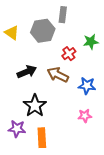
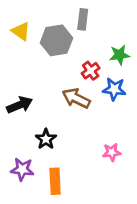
yellow triangle: (12, 33) -> (21, 31), moved
black arrow: (27, 72) -> (20, 105), moved
blue star: (87, 86) -> (114, 89), moved
black star: (35, 106) -> (46, 139), size x0.7

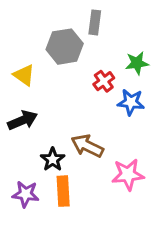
yellow triangle: (21, 31) -> (24, 75), moved
brown arrow: (76, 98) -> (87, 146), moved
pink star: (112, 152) -> (128, 174), size x1.5
orange rectangle: (55, 181) -> (63, 191), moved

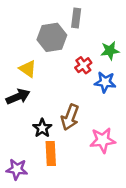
yellow triangle: (24, 75) -> (28, 69), moved
brown arrow: (87, 146) -> (70, 117), turned -95
purple star: (26, 194) -> (17, 169), moved

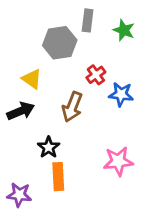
green star: (110, 51) -> (124, 30), moved, turned 30
brown arrow: (70, 117) -> (72, 107), moved

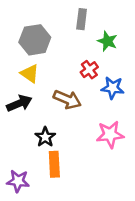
green star: (124, 30) -> (107, 41), moved
gray hexagon: (60, 43) -> (35, 40), moved
brown arrow: (72, 107) -> (67, 99), turned -88
pink star: (118, 161) -> (110, 134), moved

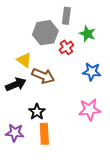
gray hexagon: (35, 40) -> (45, 33), moved
red cross: (89, 70) -> (66, 47), moved
brown arrow: (67, 99) -> (43, 76), moved
purple star: (18, 181) -> (15, 133), moved

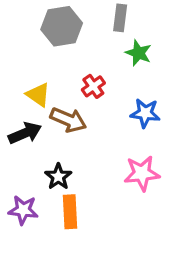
gray rectangle: (66, 16) -> (120, 18), moved
gray hexagon: (45, 33) -> (62, 26), moved
red cross: (66, 47) -> (93, 86), moved

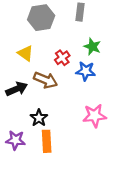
green star: (138, 53) -> (92, 47), moved
yellow triangle: (38, 95) -> (25, 53), moved
blue star: (145, 113) -> (86, 71), moved

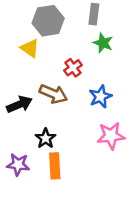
green star: (92, 47) -> (103, 43), moved
yellow triangle: (25, 53) -> (30, 48), moved
blue star: (86, 71) -> (100, 97), moved, turned -30

